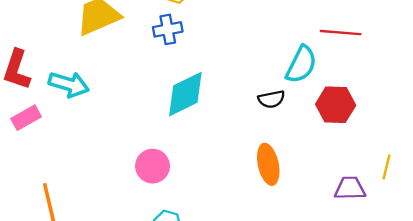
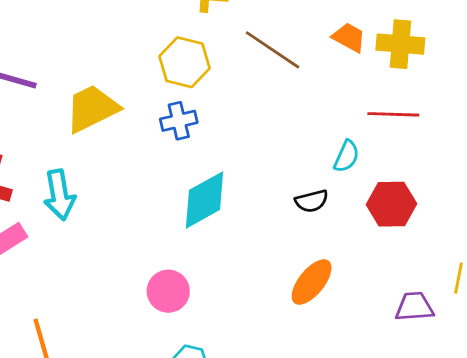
cyan semicircle: (301, 65) -> (346, 156), size x0.7
cyan arrow: (69, 84) -> (59, 195), turned 66
orange ellipse: (268, 164) -> (312, 282), turned 54

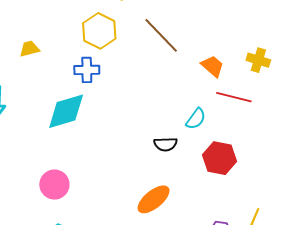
orange trapezoid: (349, 37) -> (213, 66), moved
yellow cross: (400, 44) -> (258, 60), moved, size x0.7
yellow trapezoid: (92, 108) -> (29, 49), size x0.5
cyan diamond: (205, 200) -> (66, 111), moved

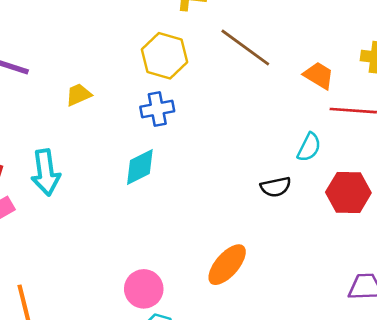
cyan diamond: (66, 111) -> (140, 167), size x0.7
pink circle: (54, 185) -> (144, 289), moved
orange ellipse: (154, 199) -> (227, 265), moved

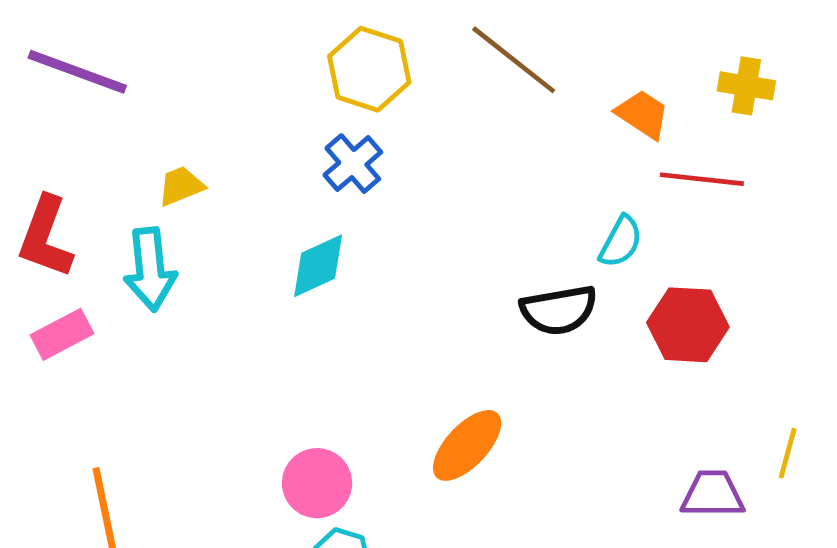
yellow trapezoid: (78, 95) -> (181, 186), moved
blue cross: (157, 109) -> (353, 164), turned -32
black semicircle: (276, 187) -> (559, 310), size x1.4

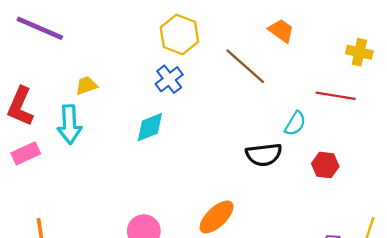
brown line: (514, 60) -> (245, 66), moved
orange trapezoid: (643, 114) -> (281, 31), moved
red hexagon: (688, 325) -> (325, 165), size x0.7

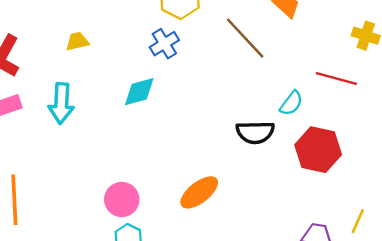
cyan arrow: (69, 125) -> (61, 103), moved
red hexagon: (325, 165) -> (318, 150), size x1.6

